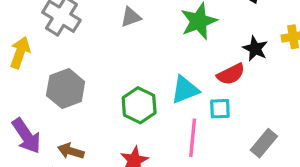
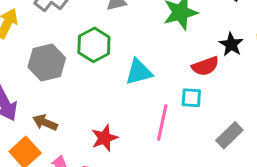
cyan triangle: (185, 90) -> (139, 72), moved
green hexagon: (139, 105) -> (94, 45), moved

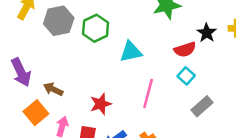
gray hexagon: (47, 62) -> (59, 21), moved
cyan square: (191, 98) -> (186, 76), moved, turned 35

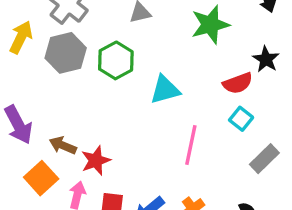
red star: (101, 104) -> (96, 161), moved

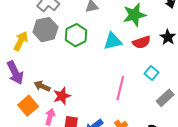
yellow arrow: (21, 37) -> (21, 41), moved
red semicircle: (238, 83) -> (142, 42), moved
cyan triangle: (165, 90) -> (113, 41), moved

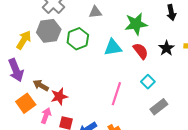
red semicircle: (142, 42) -> (141, 51), turned -114

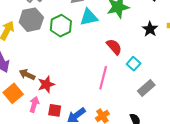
cyan triangle: (113, 47) -> (89, 17), moved
red semicircle: (141, 51) -> (114, 47), moved

